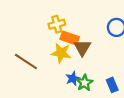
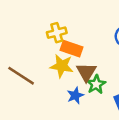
brown triangle: (82, 48) -> (86, 72), moved
green star: (84, 83) -> (96, 84), moved

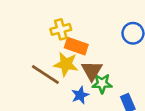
brown line: (21, 76) -> (45, 74), moved
green star: (96, 84) -> (102, 84), turned 30

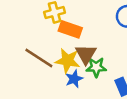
yellow star: (66, 64) -> (68, 61), moved

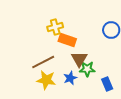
brown line: (39, 58) -> (43, 62), turned -60
yellow star: (68, 61) -> (46, 80), moved

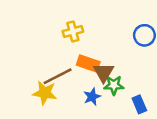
orange rectangle: (67, 40) -> (88, 63), moved
yellow star: (46, 80) -> (45, 93), moved

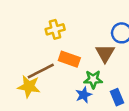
brown triangle: (104, 72) -> (105, 53), moved
blue star: (92, 97) -> (84, 95), moved

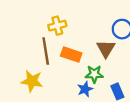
brown line: (41, 71) -> (46, 51), moved, turned -72

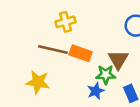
brown triangle: (106, 49) -> (118, 60), moved
brown line: (46, 51) -> (53, 49), turned -68

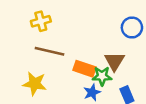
yellow cross: (66, 22) -> (41, 21), moved
orange rectangle: (81, 53) -> (85, 69), moved

